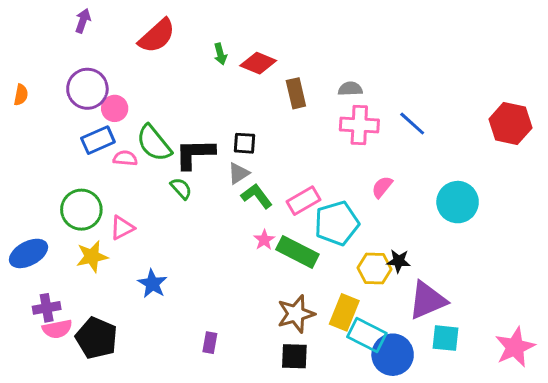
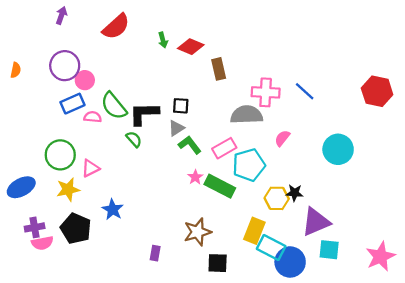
gray semicircle: (350, 89) -> (247, 115), moved, size x1.8
brown star: (296, 314) -> (197, 232), moved
black pentagon: (96, 338) -> (76, 229), moved

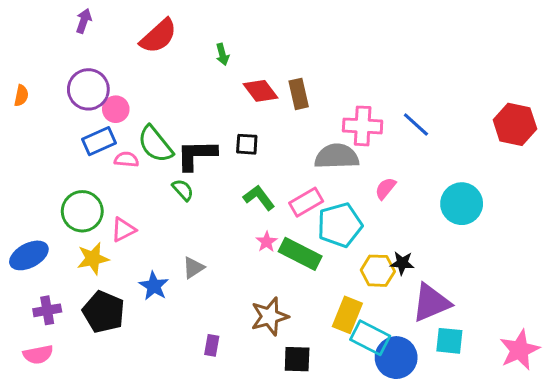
red diamond: (191, 47) -> (261, 91), moved, turned 30
gray triangle: (176, 128) -> (193, 268), moved
pink semicircle: (42, 243) -> (38, 355), moved

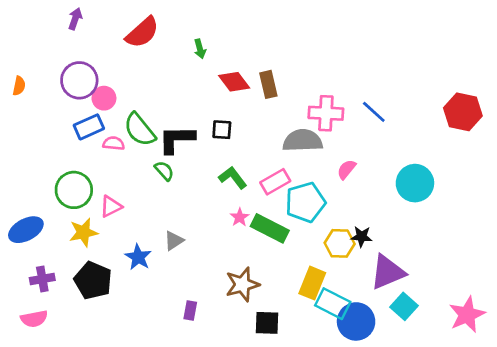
cyan square: (449, 341) -> (404, 306), turned 36

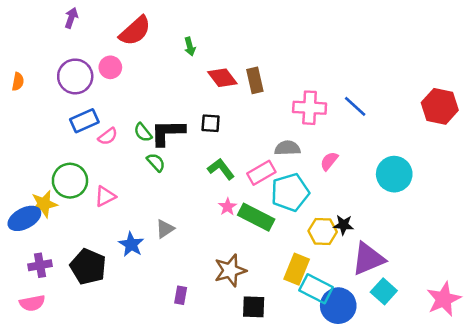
pink circle: (104, 98) -> (110, 67), moved
green semicircle: (140, 130) -> (143, 132), moved, size x0.6
gray semicircle: (303, 141) -> (287, 148), moved, size x0.7
pink semicircle: (114, 143) -> (108, 136), turned 138
yellow star: (83, 232) -> (44, 204), moved

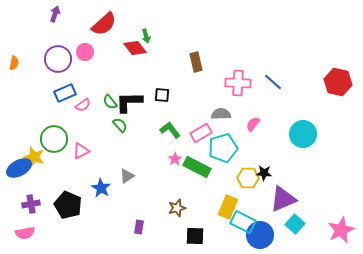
red diamond: (222, 78) -> (135, 48), moved
yellow star: (44, 204) -> (34, 157), turned 30
brown star: (230, 270) -> (177, 208), size x0.7

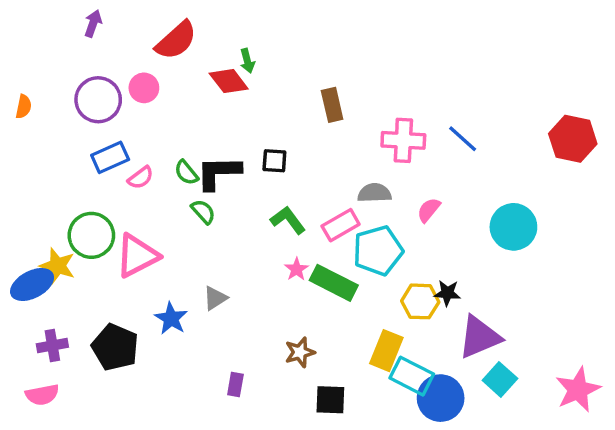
pink triangle: (81, 151) -> (137, 256), size x1.6

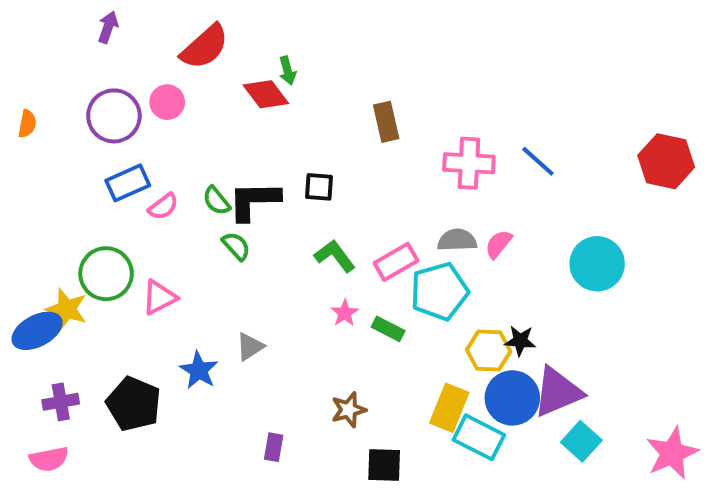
gray semicircle: (374, 193) -> (457, 240), moved
pink triangle: (137, 256) -> (159, 297), size x0.7
green rectangle: (334, 283) -> (388, 329), size x0.6
blue circle: (441, 398) -> (512, 398), moved

